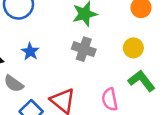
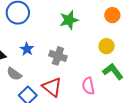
gray cross: (84, 49) -> (58, 56), moved

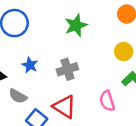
gray cross: (58, 56) -> (67, 69), turned -30

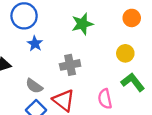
blue star: (30, 65) -> (35, 44), moved
gray semicircle: (18, 96) -> (34, 86), moved

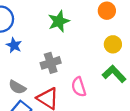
yellow circle: (125, 53) -> (113, 44), moved
pink semicircle: (105, 99) -> (79, 87), moved

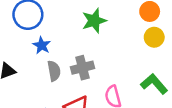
yellow circle: (113, 44) -> (154, 37), moved
gray semicircle: (17, 87) -> (54, 71), moved, turned -132

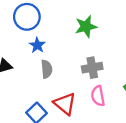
gray cross: (82, 68) -> (92, 68), moved

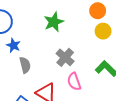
gray cross: (92, 68) -> (65, 57), turned -30

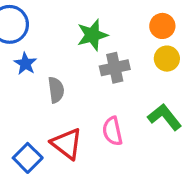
gray cross: (65, 57) -> (115, 68), moved, turned 30
gray semicircle: (25, 65) -> (56, 90), moved

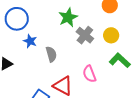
yellow circle: (167, 59) -> (111, 35), moved
gray cross: (115, 68) -> (85, 35), turned -30

